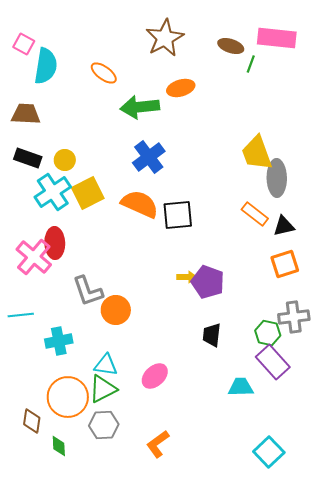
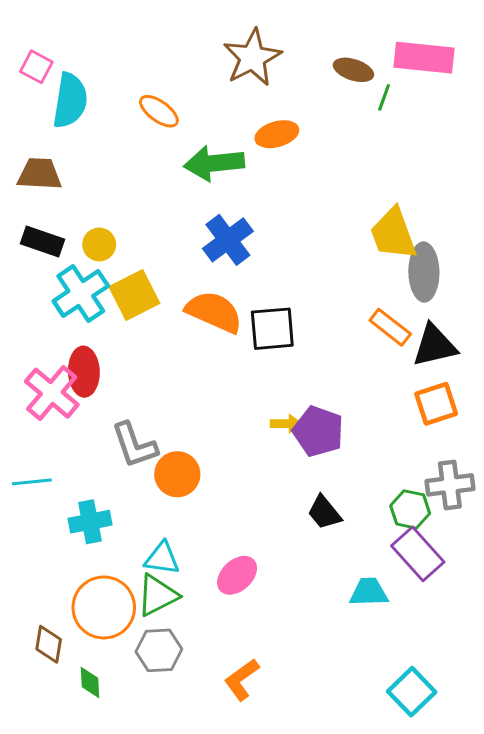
black triangle: (284, 226) -> (435, 346), size x1.4
black trapezoid: (212, 335) -> (324, 513), turned -45

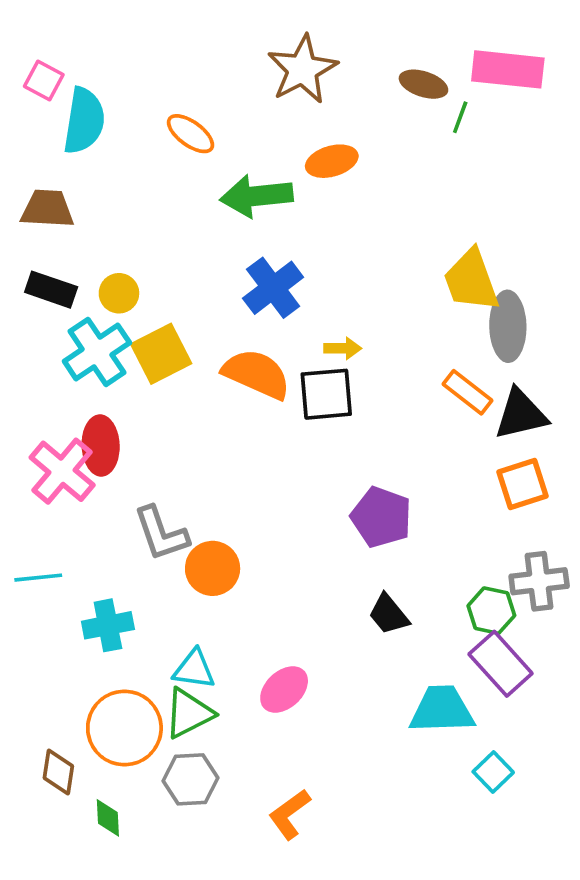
yellow arrow: (286, 424) -> (343, 348), moved
cyan trapezoid: (369, 592) -> (442, 710), size x1.4
cyan square: (412, 692) -> (493, 772), moved, size x0.7

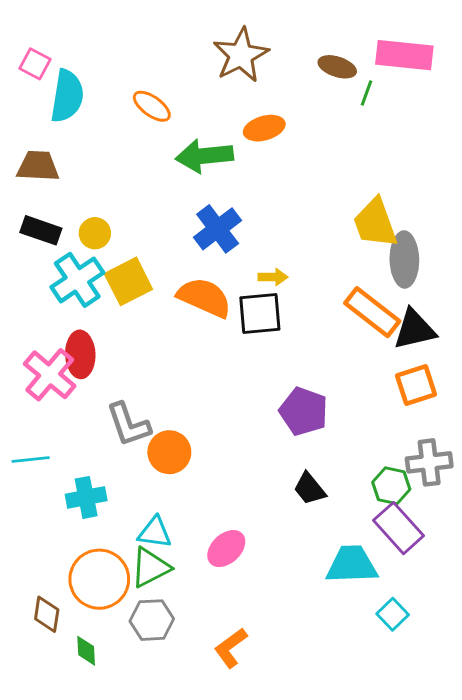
orange rectangle: (467, 392) -> (372, 312), size x1.4

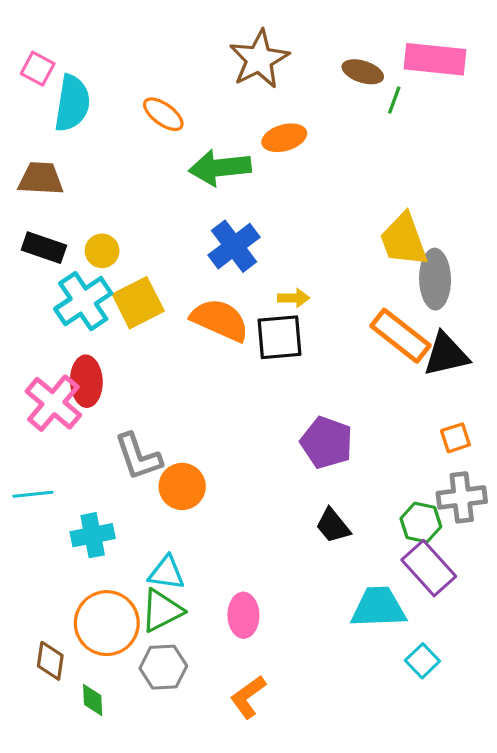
orange square: (416, 385) -> (455, 438), moved, size x0.7
pink ellipse: (226, 549) -> (243, 615), moved, turned -48

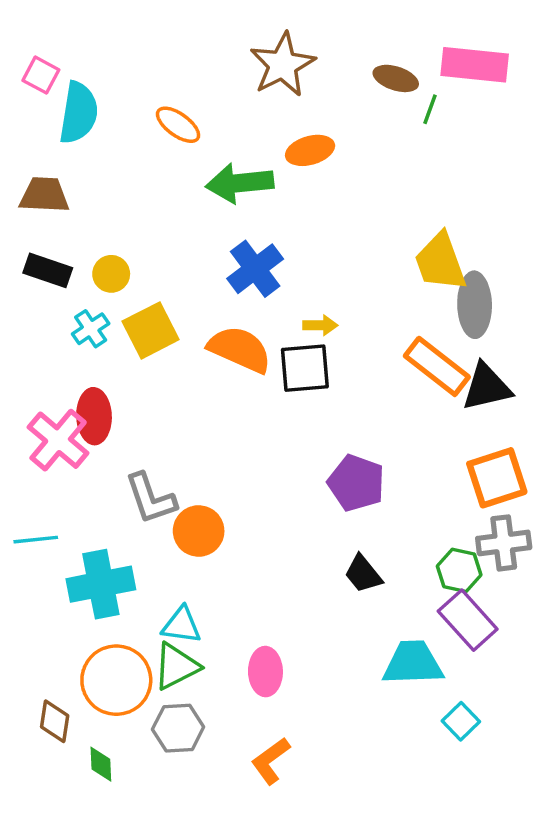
cyan cross: (83, 301) -> (91, 329), size x0.6
orange square: (455, 438) -> (497, 478), size x1.8
cyan cross: (93, 535) -> (101, 584), size x1.4

